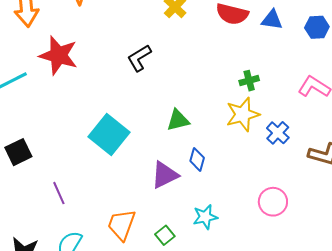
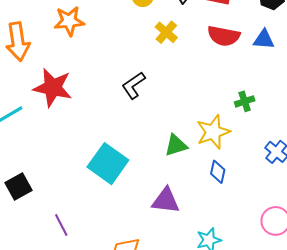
yellow star: (243, 114) -> (213, 132), moved
blue diamond: (197, 159) -> (218, 172), moved
purple triangle: (165, 175) -> (166, 201), turned 36

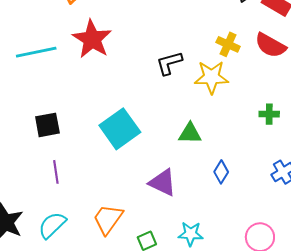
yellow cross: (166, 32) -> (228, 44), moved, turned -35
yellow star: (213, 132) -> (211, 77), moved
black square: (18, 186) -> (47, 125), moved

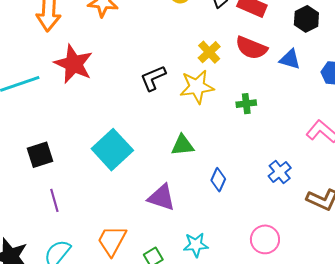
yellow cross: (228, 44) -> (209, 52), turned 30
green cross: (269, 114) -> (246, 104), moved

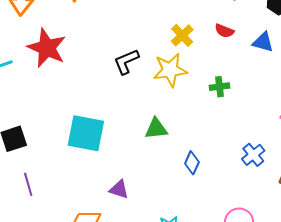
red semicircle: (251, 48) -> (224, 31), size x0.6
cyan square: (112, 150) -> (86, 133), turned -36
purple triangle: (162, 197) -> (119, 189), moved, size x0.7

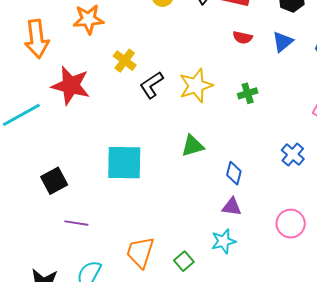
yellow cross: (182, 35) -> (125, 61), moved
blue triangle: (263, 42) -> (283, 42), turned -45
purple line: (28, 184) -> (76, 223), turned -55
purple triangle: (119, 189) -> (232, 207), moved

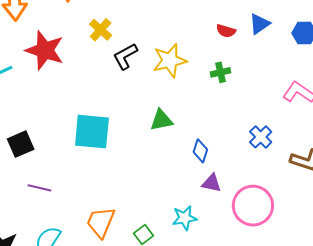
red semicircle: (243, 37) -> (226, 31), moved
purple triangle: (232, 207) -> (211, 183), moved
pink circle: (291, 224) -> (253, 206), size x1.4

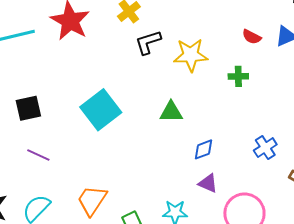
cyan square: (92, 132) -> (101, 110), turned 36
blue diamond: (200, 151) -> (203, 149), turned 40

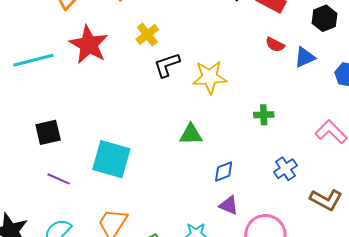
red semicircle: (252, 37) -> (275, 45), moved
green cross: (238, 76) -> (264, 115), moved
cyan square: (101, 110) -> (111, 159), moved, turned -36

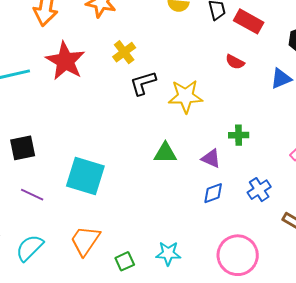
red semicircle: (275, 45) -> (235, 62), moved
blue diamond: (224, 171) -> (213, 193), moved
purple triangle: (229, 205) -> (211, 158), moved

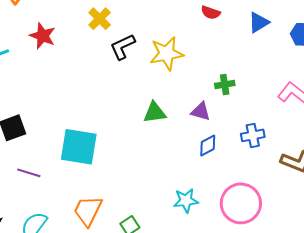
red star: (65, 61) -> (43, 36), size x0.7
blue cross: (259, 190) -> (253, 135), turned 30
cyan star: (168, 253) -> (186, 201), moved

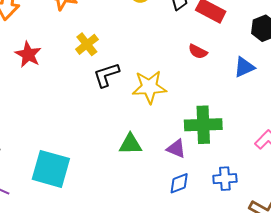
green cross: (225, 84) -> (203, 125), size x1.8

